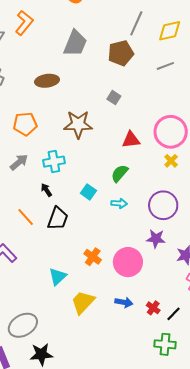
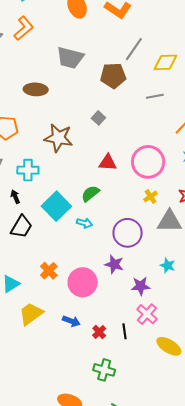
gray trapezoid: (75, 43) -> (70, 58), turned 72
yellow cross: (171, 161) -> (151, 197), moved
cyan square: (88, 192) -> (56, 206), size x1.8
black line: (174, 314) -> (124, 331), moved, turned -63

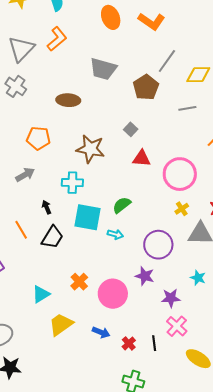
brown pentagon: (113, 76) -> (146, 87), turned -30
red triangle: (108, 163) -> (142, 158), moved
cyan cross: (28, 170) -> (72, 183), moved
cyan square: (56, 206) -> (88, 217), turned -36

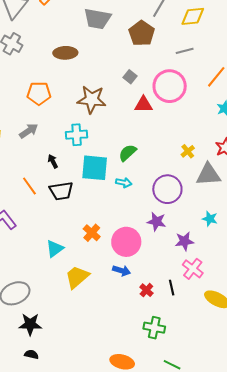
pink circle: (180, 174) -> (170, 86), moved
black trapezoid: (52, 237) -> (61, 191), turned 55
blue arrow: (101, 332) -> (122, 271), moved

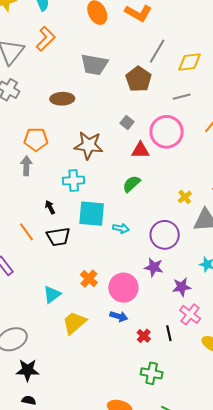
gray arrow: (29, 131) -> (26, 166), moved, turned -54
green semicircle: (128, 153) -> (131, 184), moved

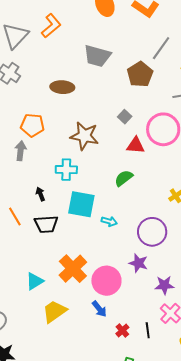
orange cross: (89, 279) -> (73, 269), size x1.6
blue arrow: (119, 316) -> (99, 309), turned 30

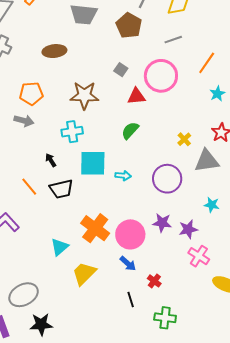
gray arrow: (21, 151) -> (24, 121), turned 108
purple star: (138, 263) -> (162, 223), moved
black line: (148, 330) -> (131, 299), moved

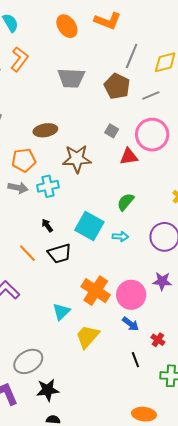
gray line: (173, 40) -> (151, 96), moved
brown ellipse: (54, 51) -> (45, 130), moved
green semicircle: (130, 130) -> (126, 202), moved
cyan cross: (72, 132) -> (48, 186), moved
cyan square: (93, 163) -> (89, 226), turned 32

